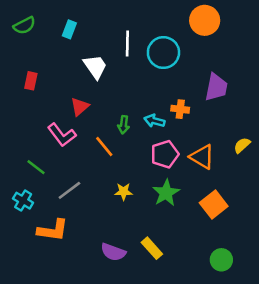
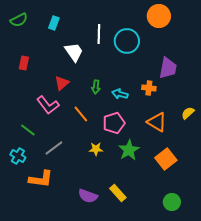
orange cross: (180, 109) -> (149, 88), moved
green arrow: (124, 125) -> (96, 87), moved
pink pentagon: (165, 154) -> (114, 123), moved

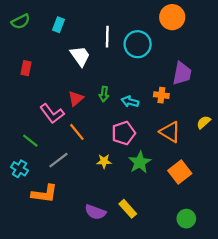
red triangle: (62, 83) -> (76, 98), moved
orange line: (81, 114) -> (77, 132), moved

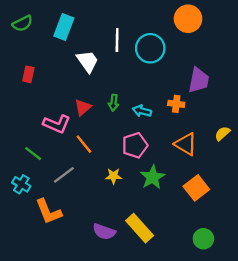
cyan rectangle: (58, 25) -> (64, 27), size x1.5
pink L-shape: (52, 114) -> (57, 124), turned -30
orange L-shape: (44, 194) -> (48, 212), turned 60
yellow rectangle: (128, 209) -> (140, 228), size x1.4

